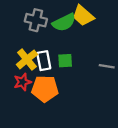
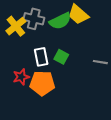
yellow cross: (27, 59) -> (16, 26), moved
green square: (65, 61) -> (61, 57), turned 32

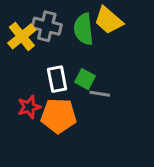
green semicircle: (60, 21) -> (84, 29), turned 110
gray line: (100, 62) -> (100, 94), moved

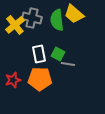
red star: (29, 107) -> (13, 80), moved

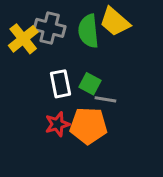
orange pentagon: (40, 79) -> (88, 126), moved
red star: (13, 80) -> (57, 124), moved

